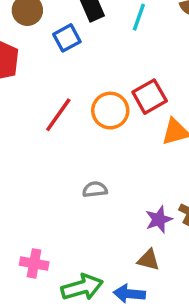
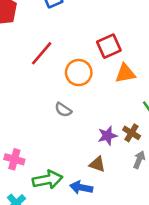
orange circle: (110, 111) -> (79, 73), moved
gray semicircle: (95, 189) -> (63, 110), turned -144

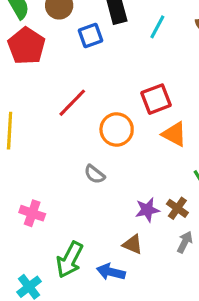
orange triangle: (125, 73) -> (174, 134), turned 35
pink cross: (14, 159) -> (32, 213), moved
green arrow: (48, 180) -> (70, 260), turned 124

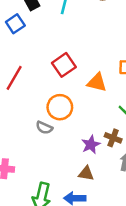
red square: (156, 99) -> (64, 65), moved
orange circle: (117, 129) -> (60, 107), moved

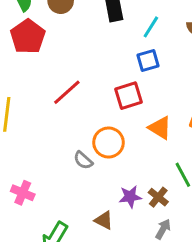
blue square: (15, 24) -> (148, 60), moved
brown triangle: (86, 173) -> (104, 220), moved

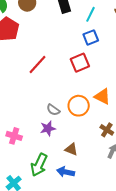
orange triangle: (160, 128) -> (102, 96), moved
orange circle: (109, 143) -> (79, 106), moved
purple star: (130, 197) -> (48, 128), moved

